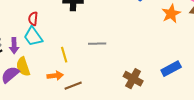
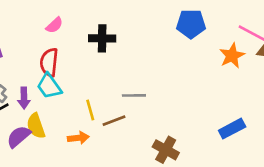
red semicircle: (33, 19) -> (49, 62), size x1.5
brown cross: (133, 79) -> (166, 150), moved
brown line: (73, 86) -> (114, 121), moved

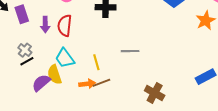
cyan trapezoid: (49, 86) -> (65, 58), moved
purple arrow: (24, 98) -> (45, 25), moved
brown line: (114, 121) -> (101, 83), moved

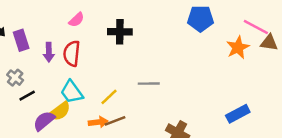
gray cross: (25, 50) -> (15, 78), moved
yellow line: (96, 62) -> (109, 97), turned 63
yellow semicircle: (54, 75) -> (60, 111), turned -108

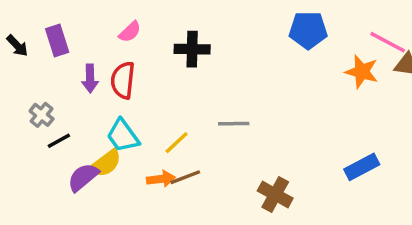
purple rectangle: (21, 40) -> (57, 40), moved
orange star: (238, 47) -> (362, 72), turned -30

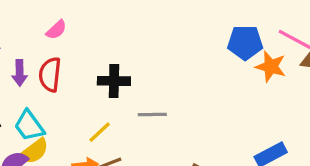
blue pentagon: (308, 30) -> (245, 43), moved
black cross: (192, 49) -> (114, 81), moved
cyan trapezoid: (123, 136) -> (29, 126), moved

